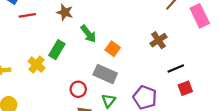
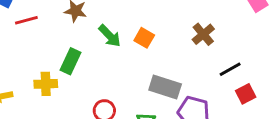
orange square: (113, 49) -> (144, 38), moved
yellow cross: (37, 65) -> (46, 84), turned -35
gray rectangle: (105, 74) -> (165, 87), moved

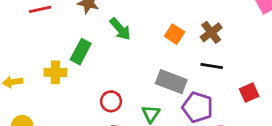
orange square: (144, 38) -> (175, 34), moved
black line: (230, 69) -> (212, 66), moved, turned 35

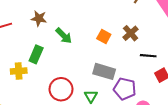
black line: (212, 66) -> (148, 56), moved
red circle: (111, 101) -> (61, 89), size x1.5

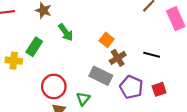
brown cross: (131, 33) -> (118, 58), moved
black line: (148, 56) -> (152, 55), moved
purple pentagon: (125, 89) -> (131, 87), moved

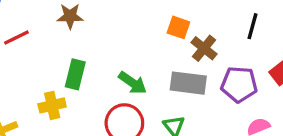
green arrow: (66, 32) -> (132, 83), moved
black line: (152, 55) -> (253, 26), turned -70

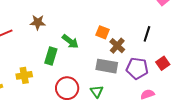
green rectangle: (75, 74) -> (51, 56), moved
green arrow: (132, 83) -> (70, 41), moved

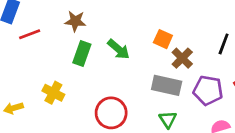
green rectangle: (51, 56) -> (82, 54), moved
yellow cross: (24, 75) -> (53, 93), turned 35
green triangle: (97, 92) -> (168, 120), moved

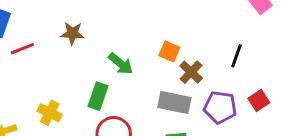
green rectangle: (82, 54) -> (98, 96), moved

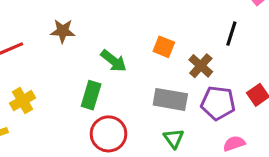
black line: (236, 56) -> (231, 34), moved
brown cross: (191, 72) -> (201, 66), moved
yellow cross: (50, 113) -> (23, 101), moved, turned 35

